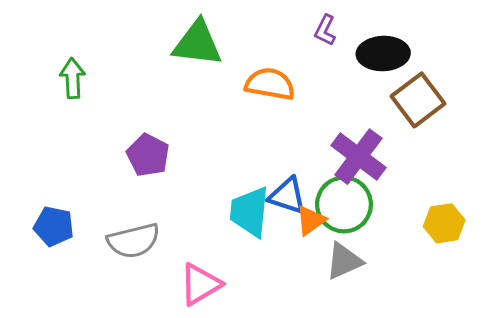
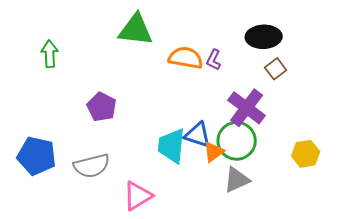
purple L-shape: (325, 30) -> (214, 60), moved
brown square: (418, 100) -> (276, 69), moved, size x0.6
blue pentagon: (54, 226) -> (37, 156), size x1.4

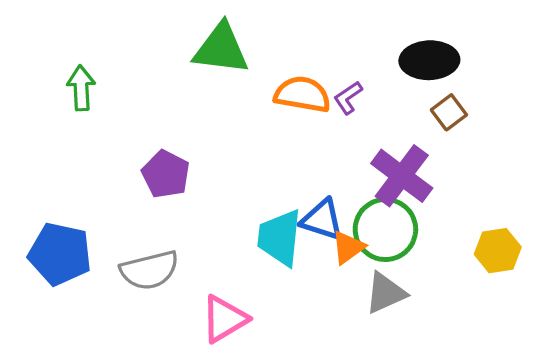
purple L-shape: (214, 60) -> (348, 98), turned 30

